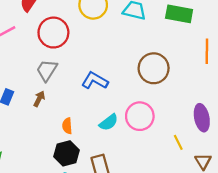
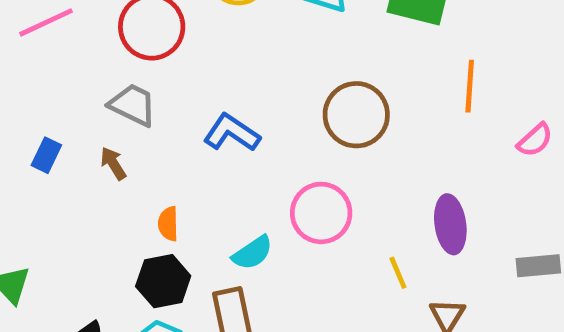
gray trapezoid: (47, 70) -> (133, 105), turned 80
brown arrow: (39, 99) -> (113, 163), turned -63
cyan semicircle: (109, 122) -> (253, 253), moved

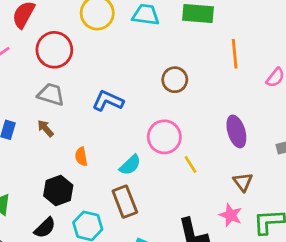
brown circle: (356, 115) -> (175, 80), size x0.7
yellow line: (398, 273) -> (191, 164), moved
black hexagon: (163, 281) -> (58, 191), moved

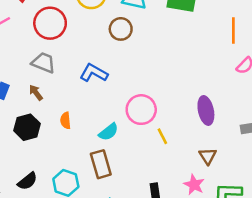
orange line: (235, 54) -> (233, 31), moved
brown circle: (175, 80) -> (121, 29), moved
black hexagon: (58, 191) -> (27, 127), moved

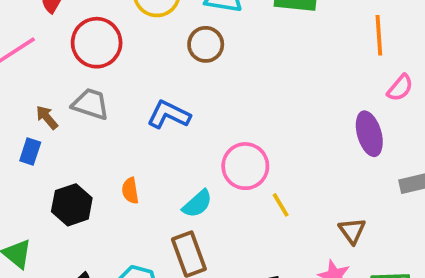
brown arrow: (36, 93) -> (47, 117), moved
purple ellipse: (206, 110) -> (369, 134), moved

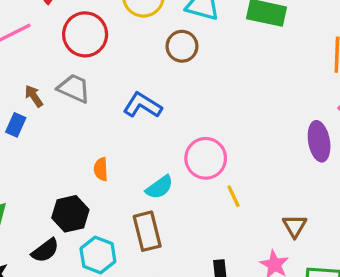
black hexagon: (72, 205) -> (70, 214), moved

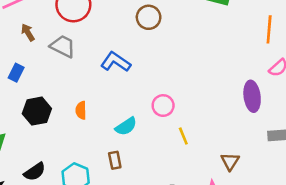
brown arrow: (34, 96) -> (28, 32), moved
pink circle: (206, 158) -> (163, 106), size x0.7
black hexagon: (70, 214) -> (37, 111), moved
brown rectangle: (147, 231) -> (115, 160), size x0.6

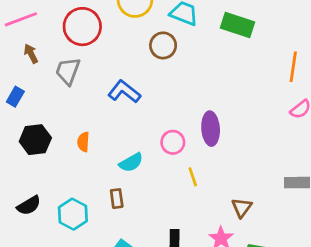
gray trapezoid: (63, 46) -> (68, 71), turned -100
purple ellipse: (252, 96) -> (211, 129), moved

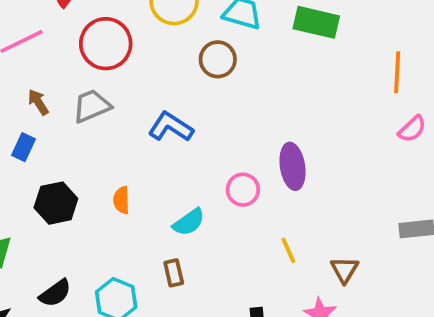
brown arrow: (31, 54) -> (38, 102), moved
gray trapezoid: (68, 71) -> (92, 106), turned 52
yellow line: (193, 177) -> (288, 250), moved

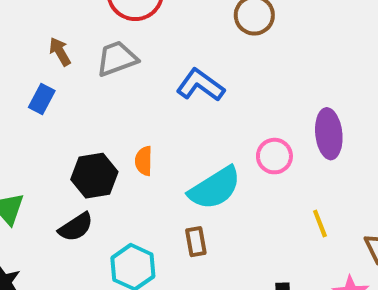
black hexagon: (56, 203) -> (94, 176), moved
cyan semicircle: (189, 222) -> (215, 188), size x1.5
black semicircle: (55, 293) -> (76, 227), moved

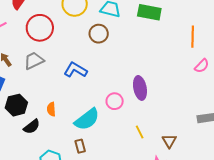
black hexagon: (94, 176) -> (16, 105), moved
black semicircle: (76, 227) -> (32, 127), moved

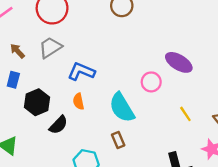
blue L-shape: (76, 70) -> (81, 71), moved
purple ellipse: (140, 88) -> (179, 62), turned -40
cyan semicircle: (87, 119) -> (122, 108), turned 104

